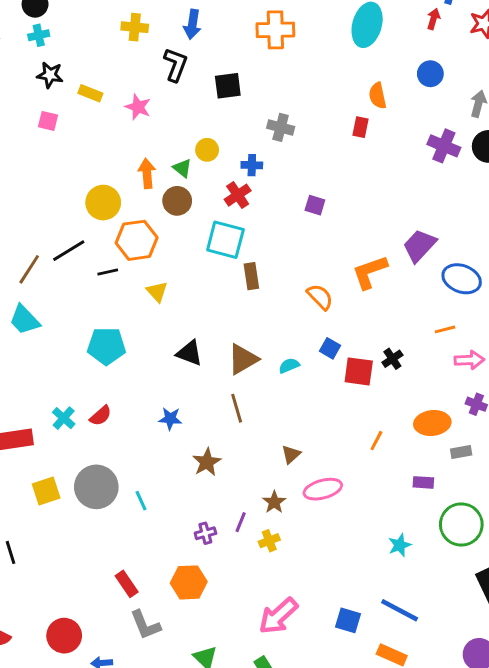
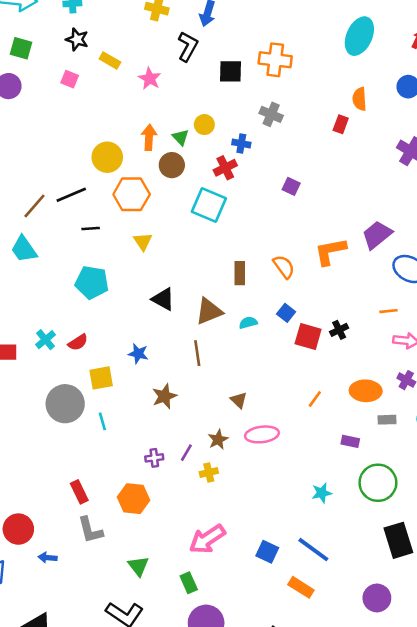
orange cross: (275, 30) -> (275, 60), moved
black line: (108, 272) -> (91, 229), moved
brown rectangle: (251, 276) -> (240, 273), moved
brown triangle: (291, 454) -> (239, 400), turned -42
yellow square: (46, 491) -> (101, 378), moved

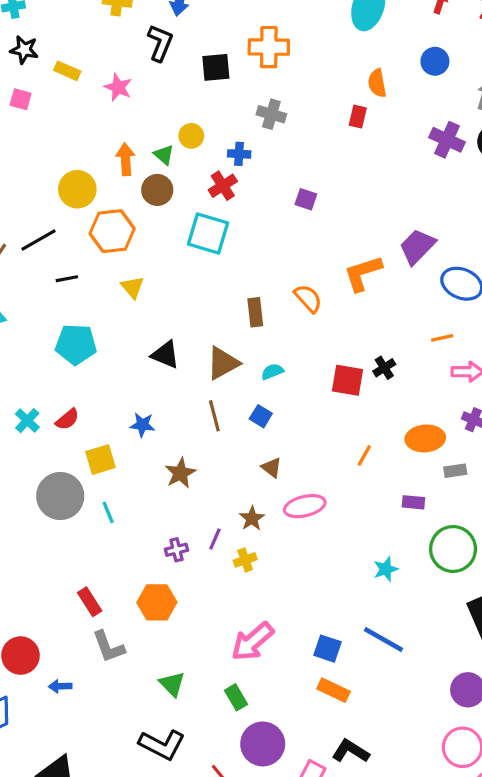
blue square: (286, 313) -> (261, 416), moved
orange rectangle: (301, 587) -> (334, 690), moved

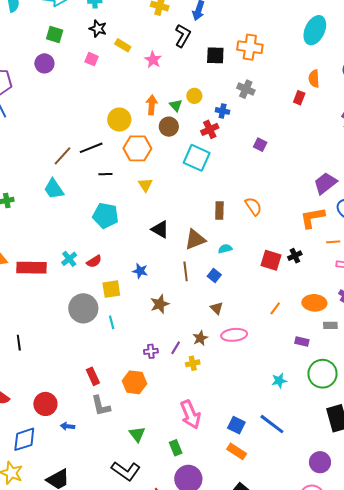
orange L-shape: (363, 273) -> (312, 218), moved
pink arrow: (252, 642) -> (190, 414), turned -80

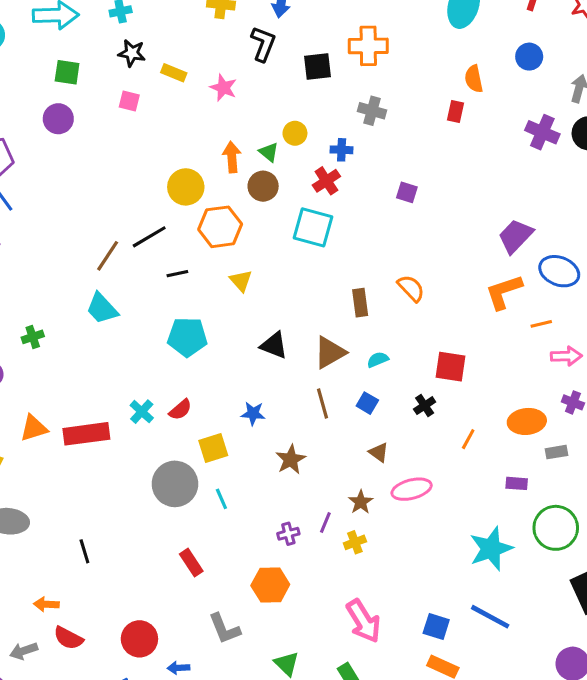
black cross: (295, 256) -> (425, 406), moved
red rectangle: (93, 376) -> (191, 563), moved
cyan star: (279, 381) -> (491, 549), size x1.8

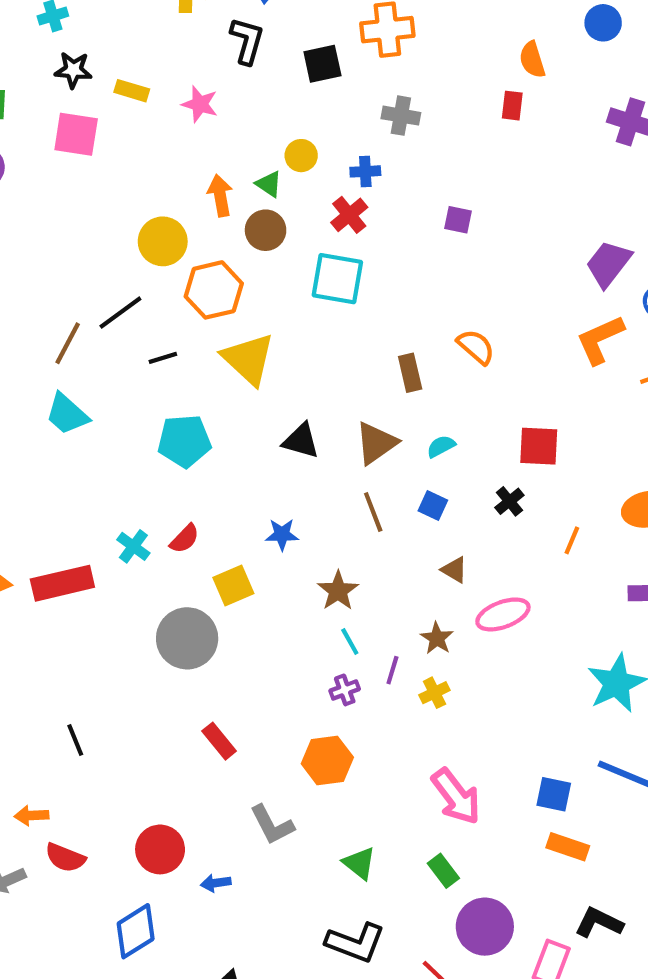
pink square: (129, 101) -> (76, 134), size x1.6
yellow triangle: (241, 281) -> (248, 359), size x1.8
cyan line: (221, 499) -> (350, 641), moved

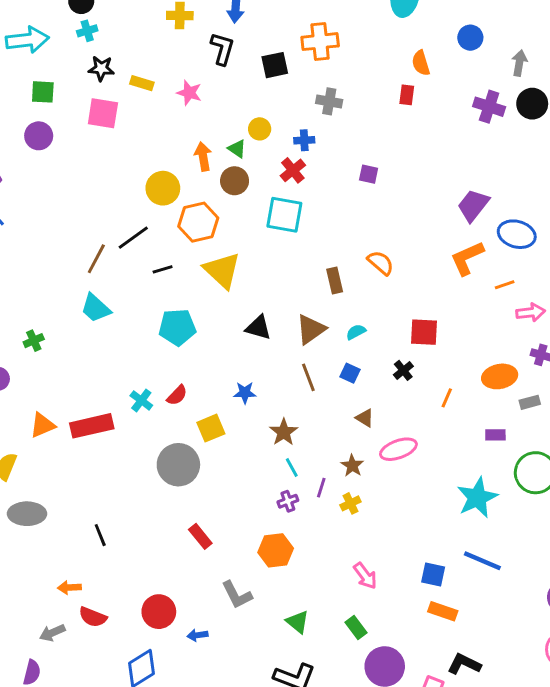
pink arrow: (456, 796) -> (365, 576), size x0.7

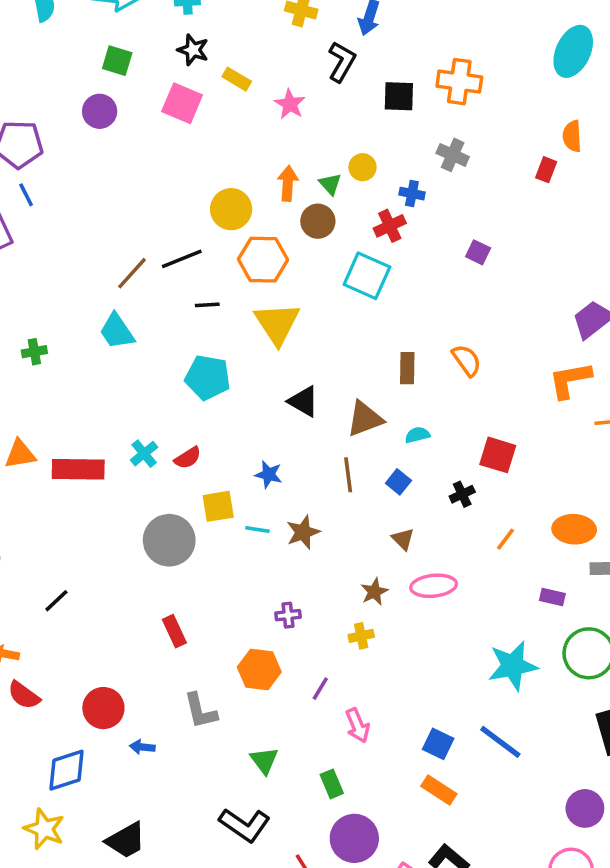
cyan line: (292, 467) -> (257, 529), moved, turned -66
purple line: (321, 488) -> (320, 689), moved
black line: (100, 535) -> (56, 601), turned 55

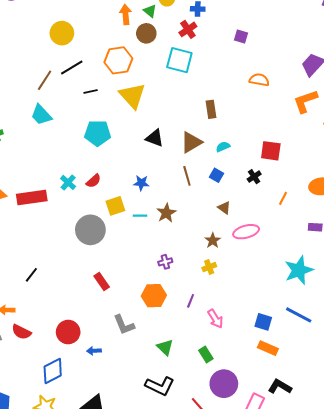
yellow circle: (231, 209) -> (62, 33), moved
orange semicircle: (467, 360) -> (259, 80), moved, turned -36

